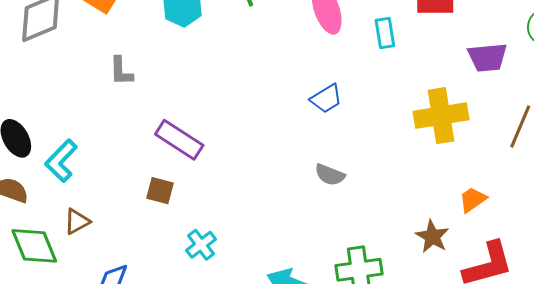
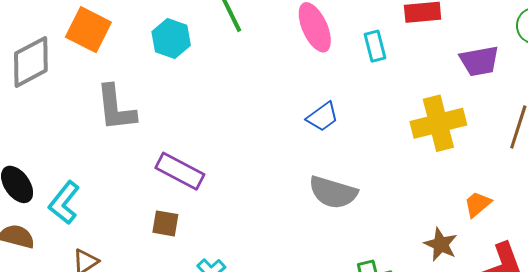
gray L-shape: (121, 71) -> (116, 108), size x1.6
gray semicircle: (330, 175) -> (333, 192), size x1.6

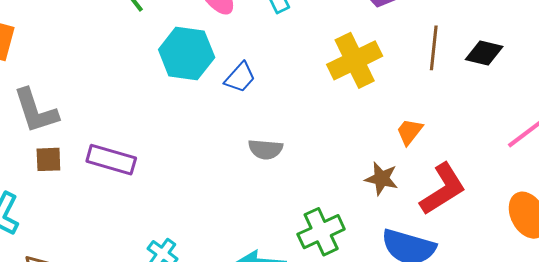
cyan hexagon: (171, 39) -> (187, 54), moved, size x1.4
gray semicircle: (333, 192) -> (266, 149), size x0.7
brown square: (165, 223) -> (48, 159), moved

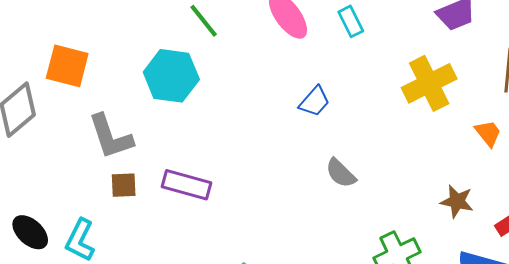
cyan hexagon: (187, 54) -> (171, 76), moved
orange trapezoid: (410, 132) -> (488, 133), moved, turned 104
gray semicircle: (266, 149) -> (341, 173), turned 40

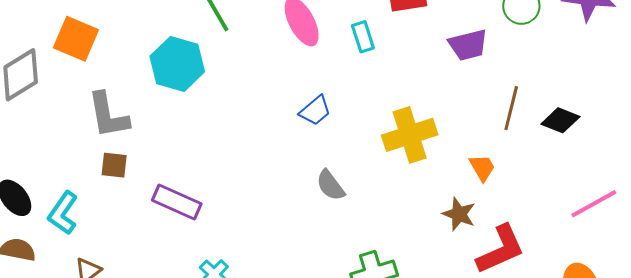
yellow cross: (429, 83) -> (410, 135), moved
purple rectangle: (186, 185) -> (177, 202), moved
brown star: (457, 201) -> (459, 214), moved

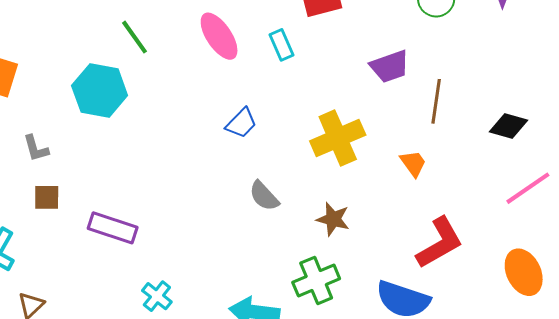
purple trapezoid: (468, 45) -> (390, 66), moved
gray L-shape: (108, 115) -> (36, 148), size x0.6
black diamond: (560, 120) -> (508, 126), moved
brown star: (459, 214) -> (333, 219), moved

